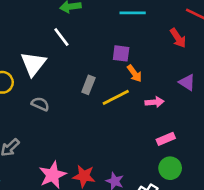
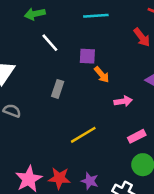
white line: (61, 37) -> (50, 43), moved
yellow line: (116, 97) -> (83, 135), moved

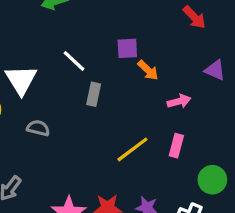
white line: (50, 43) -> (74, 61), moved
pink rectangle: (137, 136) -> (176, 146), moved, turned -42

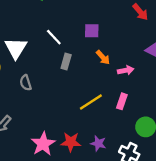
orange arrow: (148, 70) -> (103, 57), moved
gray semicircle: (38, 128) -> (26, 83), turned -126

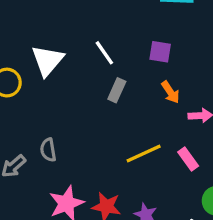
gray semicircle: (26, 83) -> (48, 150), moved
pink rectangle: (122, 101) -> (188, 159), turned -63

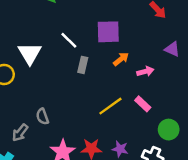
purple square: (160, 52) -> (108, 32), size x1.5
orange arrow: (170, 92) -> (121, 59), turned -84

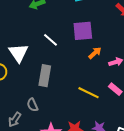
gray rectangle: (83, 65) -> (45, 76), moved, size x1.5
yellow line: (110, 106) -> (89, 93), turned 65

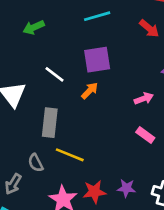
orange arrow: (95, 53) -> (90, 91), moved
yellow line: (89, 93) -> (70, 155), moved

